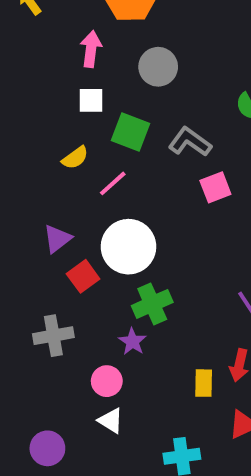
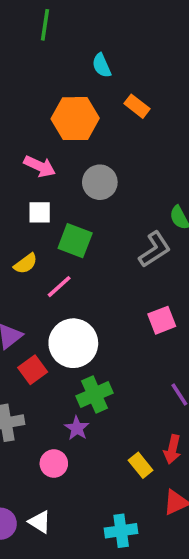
pink arrow: (91, 49) -> (40, 166), turned 108
gray L-shape: (190, 142) -> (155, 249), moved, turned 111
pink square: (215, 187) -> (162, 320), moved
yellow rectangle: (204, 383) -> (141, 465), turned -40
white triangle: (111, 421) -> (40, 522), moved

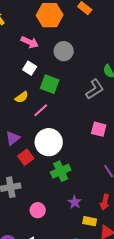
white square: (40, 212) -> (30, 68), turned 32
pink square: (162, 320) -> (99, 129), turned 35
purple star: (77, 428) -> (75, 202), moved
yellow rectangle: (141, 465) -> (90, 221), moved, turned -40

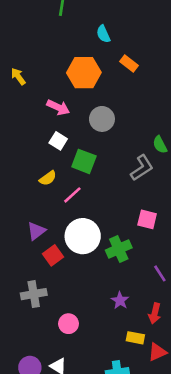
green cross: (61, 171) -> (119, 249), moved
purple star: (75, 202) -> (120, 301), moved

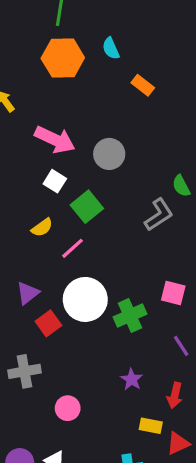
orange hexagon: (84, 73) -> (63, 58), moved
pink arrow: (58, 107) -> (55, 140), size x1.4
green square: (84, 161) -> (87, 207), turned 30
pink square: (147, 219) -> (173, 293), moved

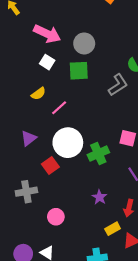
green square: (87, 207) -> (79, 71), moved, turned 36
red square: (48, 323) -> (50, 166), moved
yellow rectangle: (151, 426) -> (113, 229), turned -40

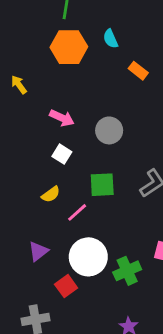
pink arrow: (47, 34) -> (62, 118), size x0.7
green square: (79, 71) -> (102, 185), moved

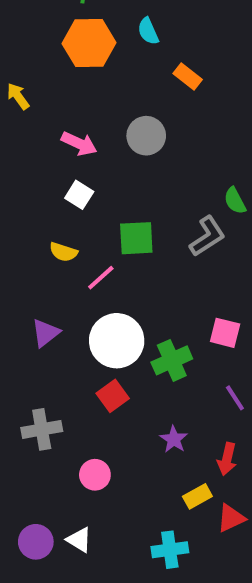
gray circle: (109, 130) -> (146, 136), moved
yellow semicircle: (51, 194) -> (63, 252), turned 54
red square: (66, 286) -> (113, 396), moved

